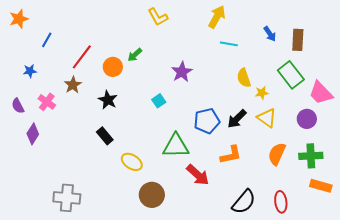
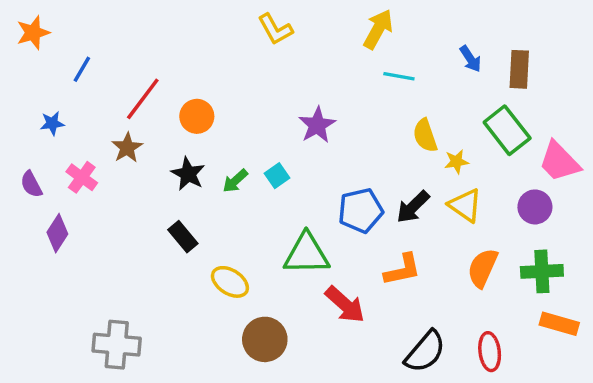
green arrow: (135, 55) -> (235, 181), moved

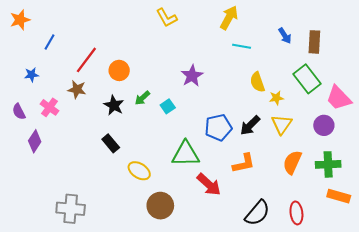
brown star: (127, 148) -> (77, 89), turned -30
green arrow: (235, 181) -> (142, 98), moved
yellow triangle: (465, 205) -> (282, 124), turned 30

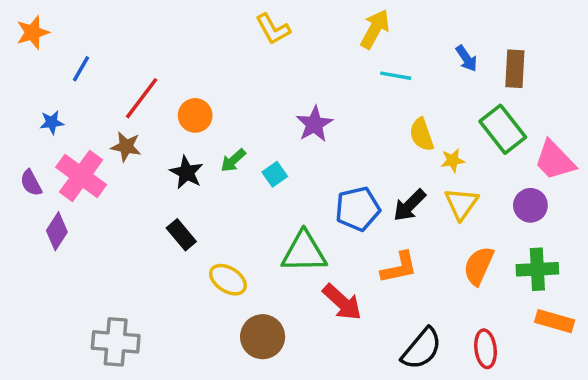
pink cross: (49, 107) -> (81, 176), size x1.6

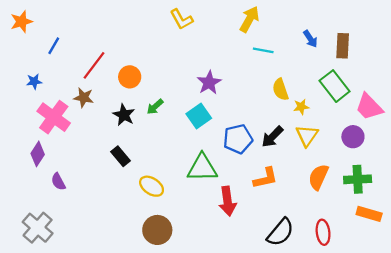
cyan square: (275, 174) -> (199, 116), moved, size x1.5
purple semicircle: (31, 183) -> (58, 182), moved
red arrow: (342, 302) -> (228, 201), turned 40
brown circle: (263, 337) -> (157, 230), moved
gray cross: (116, 342) -> (38, 228), moved, turned 36

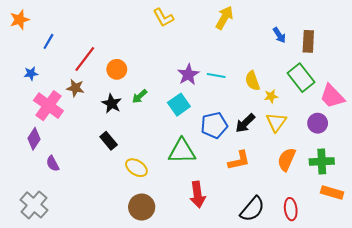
cyan line: (263, 50) -> (216, 76), moved
red arrow: (228, 201) -> (198, 195), moved

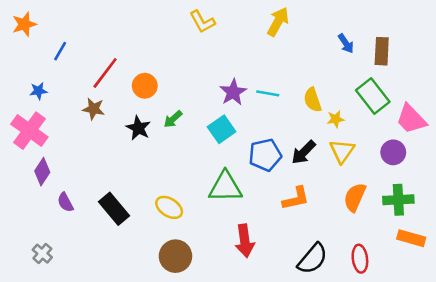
pink cross: (48, 106) -> (29, 131), moved
black rectangle: (109, 141) -> (114, 209), moved, size x1.4
gray cross: (34, 205) -> (42, 254), size x0.6

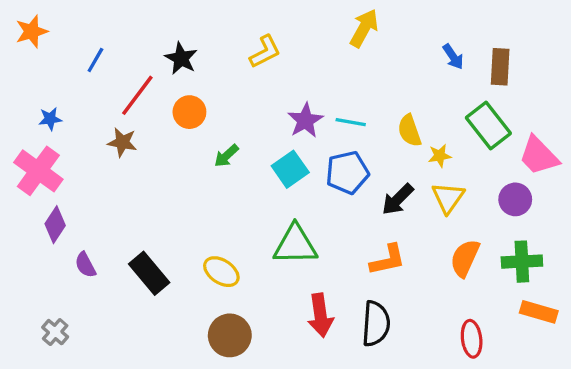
yellow L-shape: (202, 22) -> (265, 52), moved, turned -88
blue line: (60, 51) -> (95, 60), moved
black star: (138, 128) -> (181, 58), moved
blue pentagon: (265, 155) -> (347, 173), moved
black semicircle: (313, 259) -> (376, 324), moved, turned -36

